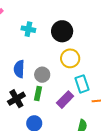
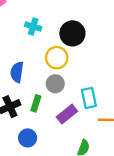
yellow circle: (70, 58) -> (57, 58), moved
gray circle: (42, 75) -> (55, 84), moved

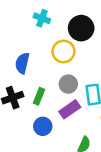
gray circle: (55, 84) -> (68, 84), moved
blue circle: (28, 138) -> (43, 126), moved

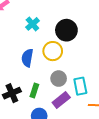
cyan cross: (42, 18) -> (32, 24), turned 32
blue semicircle: (22, 63) -> (27, 58), moved

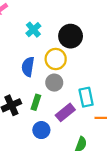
gray circle: (59, 79) -> (54, 83), moved

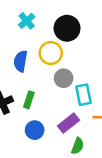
gray circle: (54, 83) -> (64, 78), moved
purple rectangle: (65, 112) -> (68, 123), moved

